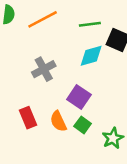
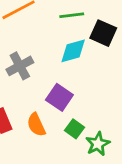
green square: (83, 125) -> (75, 129), moved

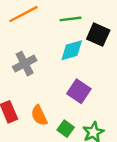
purple square: (59, 97) -> (79, 91), moved
green square: (75, 129) -> (66, 129), moved

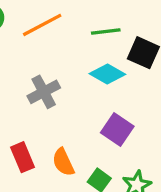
cyan diamond: (72, 50) -> (107, 74), turned 45

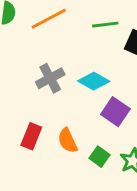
cyan diamond: (107, 74) -> (94, 81), moved
red rectangle: (22, 157) -> (31, 136), turned 45

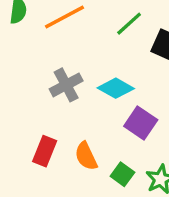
green line: (105, 25) -> (129, 24), turned -35

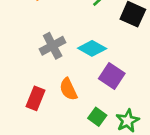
orange semicircle: (86, 156) -> (68, 89), moved

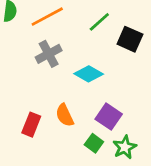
gray cross: (53, 46) -> (49, 54), moved
purple square: (112, 76) -> (109, 117), moved

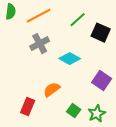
orange semicircle: (65, 115) -> (52, 90), turned 78
purple square: (109, 117) -> (102, 81), moved
red rectangle: (31, 125) -> (28, 107), moved

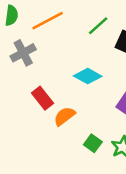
gray cross: (40, 44) -> (23, 53), moved
red rectangle: (28, 107) -> (43, 98), moved, turned -60

